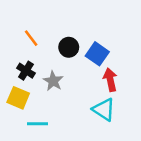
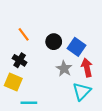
gray star: (53, 81) -> (64, 69), moved
cyan triangle: (104, 110) -> (82, 91), turned 42

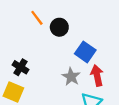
orange line: (24, 34) -> (37, 18), moved
black circle: (54, 42) -> (59, 27), moved

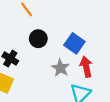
black circle: (59, 27) -> (38, 39), moved

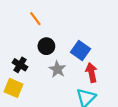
gray star: (60, 68) -> (57, 69), moved

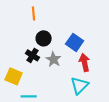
orange line: (35, 19) -> (34, 13), turned 32
black cross: (20, 65) -> (33, 55), moved

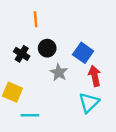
black cross: (33, 55) -> (22, 54), moved

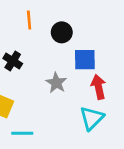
black circle: (47, 48) -> (62, 32), moved
blue square: (83, 53) -> (85, 60), turned -36

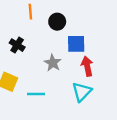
cyan line: (22, 133) -> (36, 94), moved

